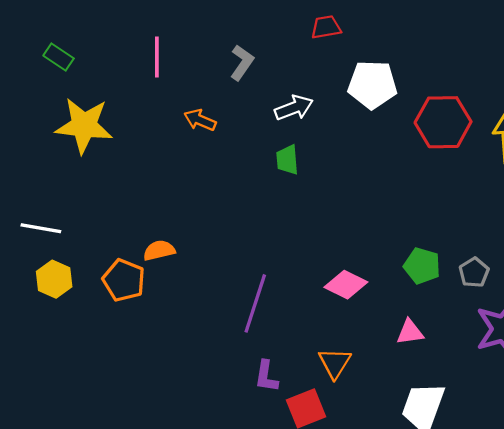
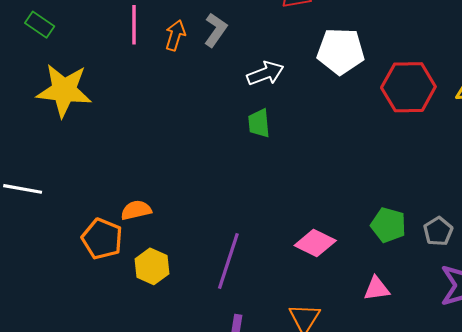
orange arrow: (200, 120) -> (175, 35), moved, turned 84
yellow hexagon: (54, 279) -> (152, 266), moved

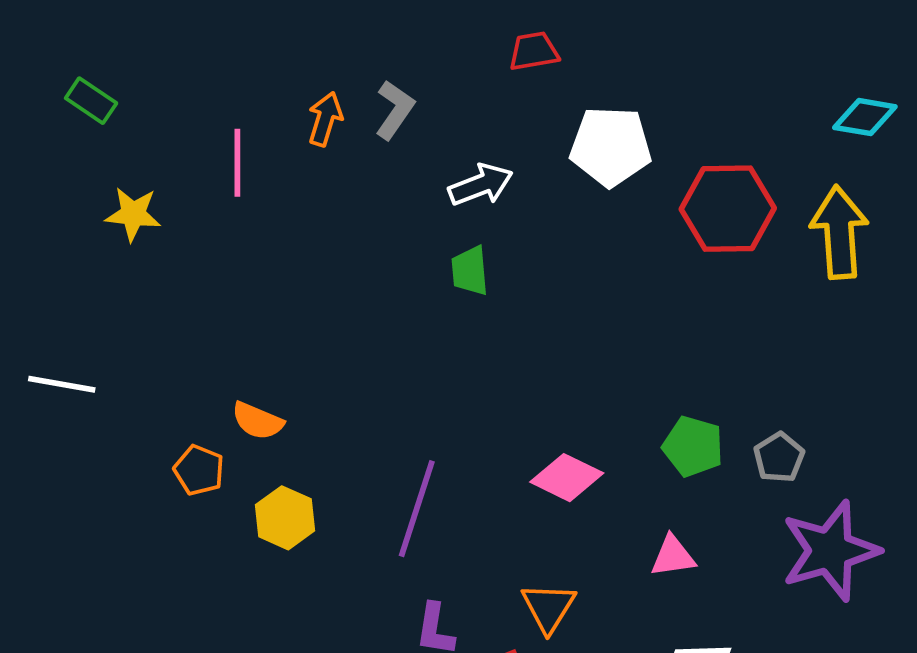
pink line: (134, 25) -> (237, 163), moved
yellow star: (64, 90) -> (133, 214), size x0.6
orange semicircle: (136, 210) -> (258, 421), turned -144
orange pentagon: (102, 239) -> (199, 470), size x0.7

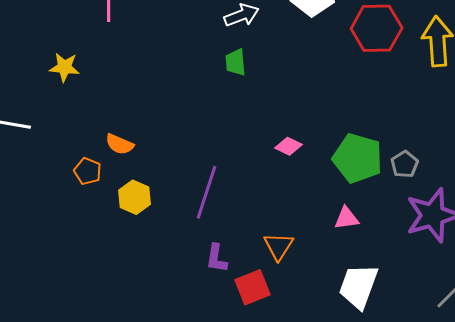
yellow star: (133, 214) -> (65, 67), moved
green pentagon: (693, 446) -> (358, 158), size x1.5
pink diamond: (567, 478) -> (289, 146), moved, size x0.7

